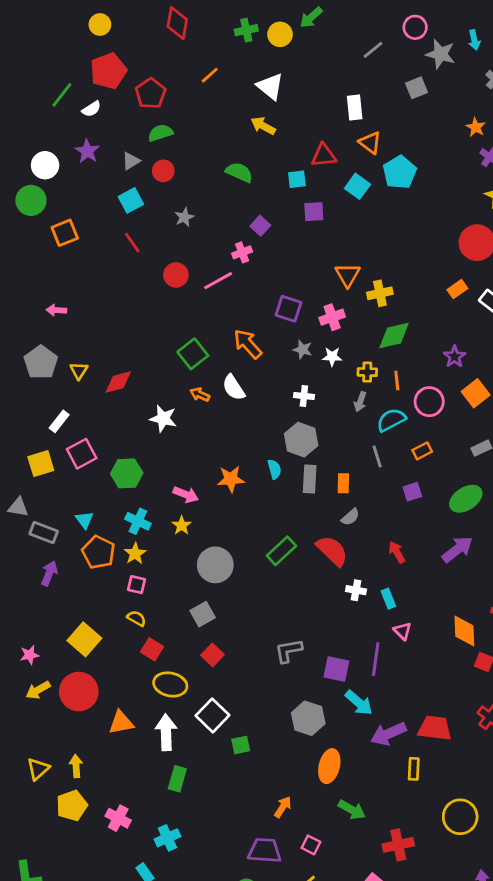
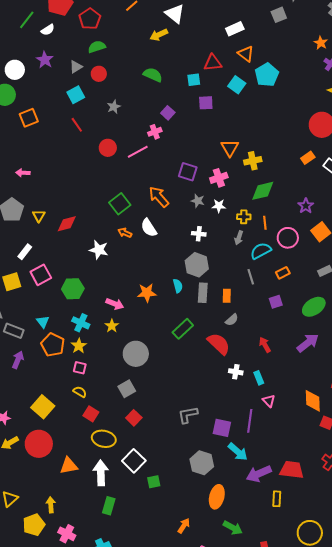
white rectangle: (355, 108) -> (235, 29), turned 72
yellow arrow: (263, 126) -> (159, 35), moved, turned -54
green rectangle: (281, 551) -> (183, 329), moved
yellow arrow: (76, 766) -> (51, 505), moved

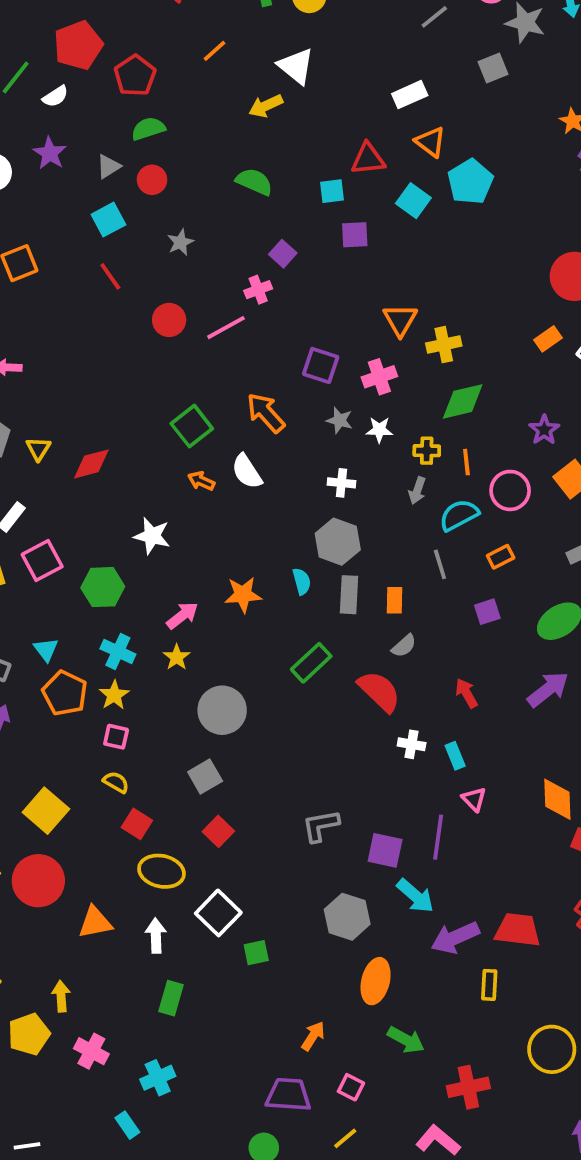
white star: (99, 250) -> (152, 536), moved
pink arrow: (115, 304) -> (182, 615), turned -60
white arrow: (101, 473) -> (156, 936), size x0.7

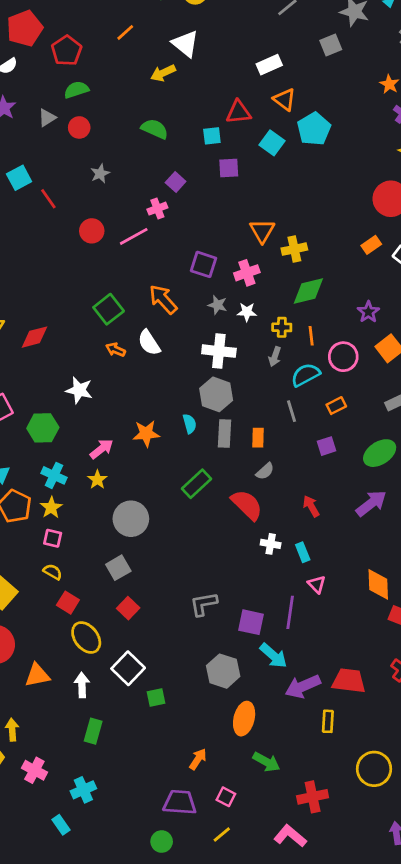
cyan square: (108, 220) -> (19, 178), moved
white cross: (341, 483) -> (219, 351), size x1.6
yellow ellipse: (161, 871) -> (86, 638), turned 40

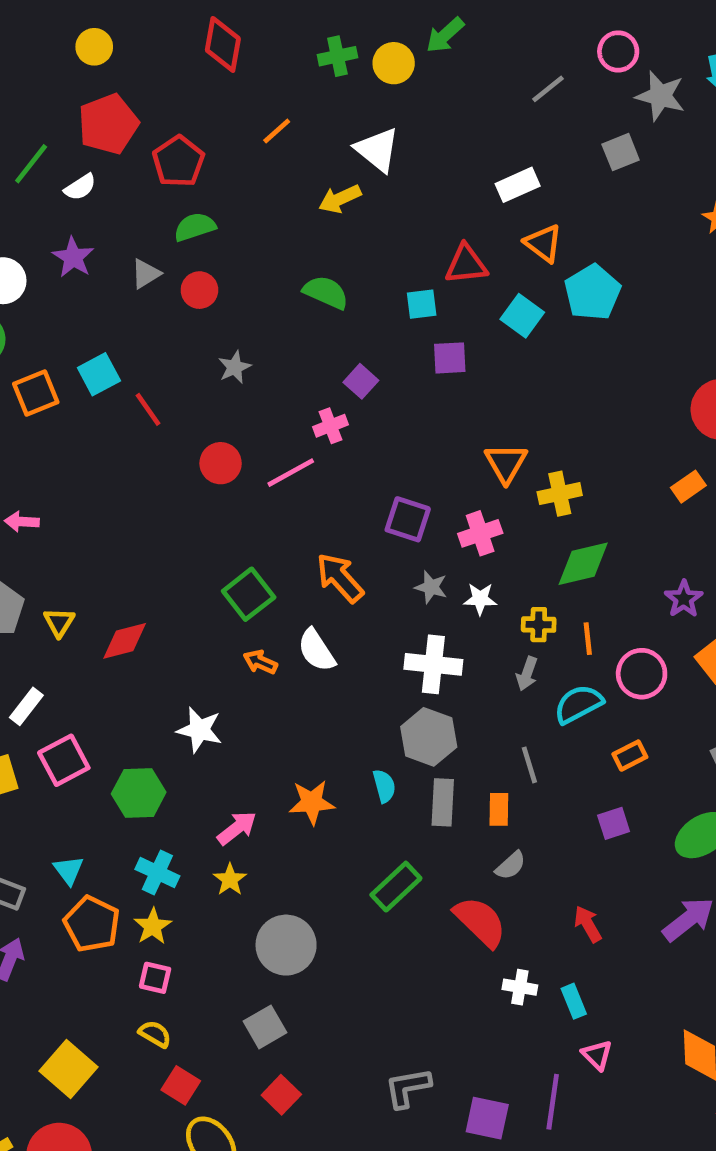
gray line: (292, 411) -> (529, 765), moved

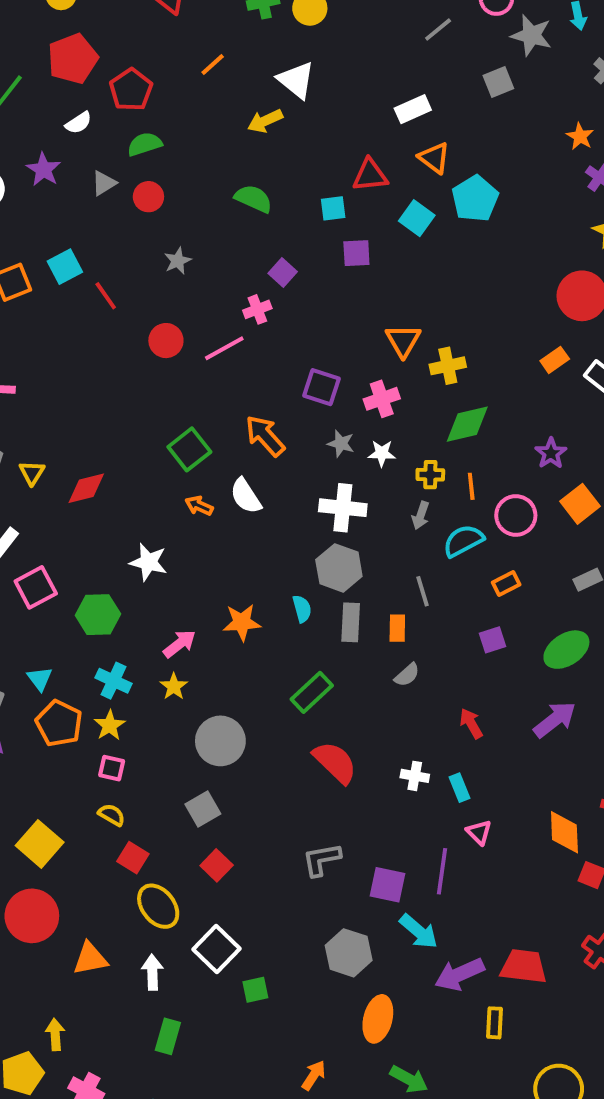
white semicircle: (80, 187) -> (79, 123), moved
red semicircle: (480, 922) -> (335, 762), moved

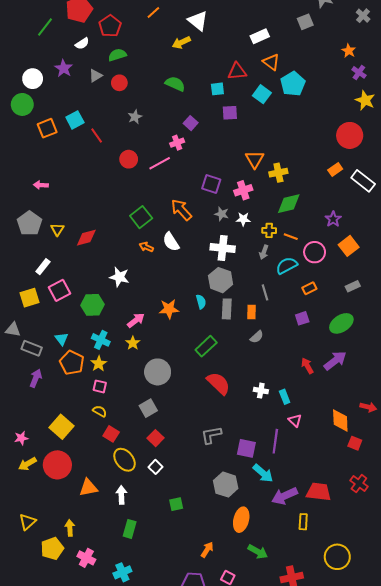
orange line: (471, 486) -> (291, 237), turned -64
red arrow: (471, 723) -> (307, 366), moved
white square: (217, 949) -> (155, 467), moved, size x0.6

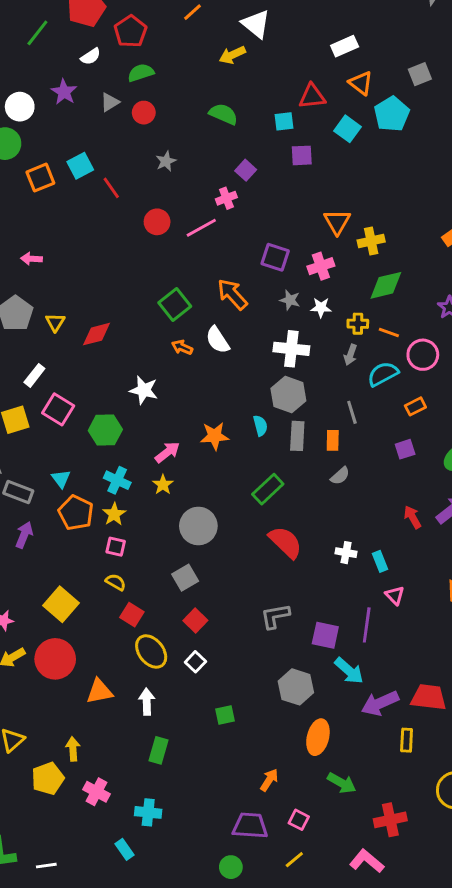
gray square: (305, 22) -> (420, 74), moved
pink square: (59, 290) -> (58, 409), turned -30
cyan cross: (122, 572) -> (148, 812), turned 30

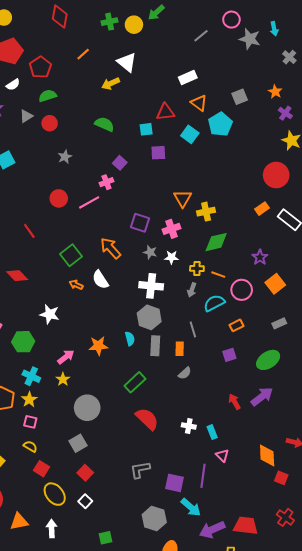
red line: (111, 188) -> (29, 231), moved
red diamond: (96, 334) -> (17, 276), turned 60

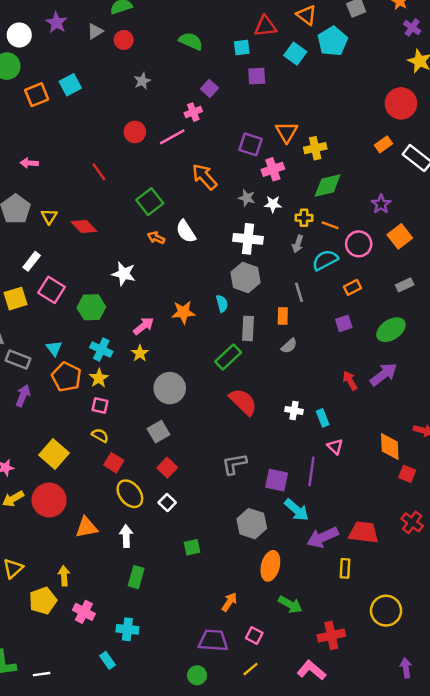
purple square: (140, 223) -> (250, 144), moved
orange arrow: (111, 248) -> (204, 177), moved
gray rectangle: (155, 346) -> (248, 328), moved

